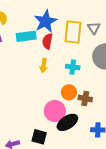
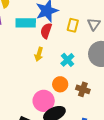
yellow rectangle: (73, 32) -> (73, 25), size x0.6
cyan cross: (73, 67) -> (67, 60), turned 32
brown cross: (85, 98) -> (83, 89), moved

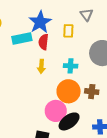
gray triangle: (94, 24) -> (87, 15), moved
cyan cross: (67, 60) -> (71, 66), turned -32
orange circle: (60, 84) -> (69, 91), size x1.5

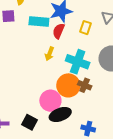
cyan cross: (71, 66) -> (78, 62), size x1.6
brown cross: (92, 92) -> (85, 85), moved

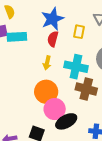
cyan rectangle: (39, 21) -> (17, 37), moved
orange circle: (68, 85) -> (46, 92), moved
brown cross: (85, 85) -> (86, 89), size x1.5

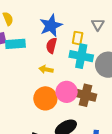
yellow arrow: (47, 63) -> (46, 69), turned 88
cyan cross: (76, 67) -> (81, 56), moved
pink circle: (55, 109) -> (67, 92), moved

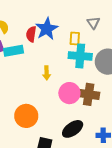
red semicircle: (51, 46) -> (31, 34), moved
yellow arrow: (46, 69) -> (47, 73), turned -96
orange circle: (45, 98) -> (26, 116), moved

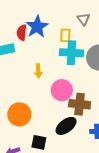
brown cross: (89, 94) -> (80, 104), moved

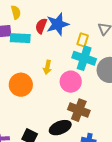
pink circle: (62, 90) -> (71, 82), moved
orange circle: (19, 114) -> (21, 85), moved

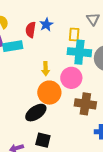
blue star: (58, 24) -> (46, 25), size x0.6
orange circle: (21, 85) -> (49, 93), moved
black ellipse: (60, 128) -> (36, 113), moved

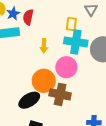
blue star: (46, 25) -> (13, 14), moved
yellow arrow: (46, 69) -> (44, 46), moved
brown cross: (85, 104) -> (60, 94), moved

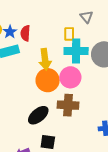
yellow arrow: (44, 46) -> (45, 59), size x1.5
orange circle: (44, 81) -> (48, 80), moved

